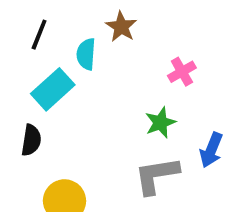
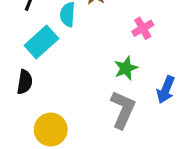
gray L-shape: (156, 175) -> (123, 110), turned 123

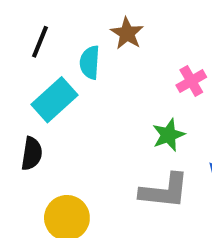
gray L-shape: (123, 110) -> (164, 191), turned 72

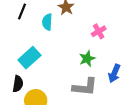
cyan rectangle: (55, 100) -> (29, 58), moved
black semicircle: (32, 154) -> (18, 84), moved

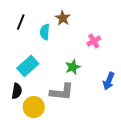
green star: (87, 59) -> (73, 67), moved
gray L-shape: (85, 87) -> (62, 92), moved

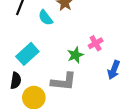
cyan semicircle: (45, 32) -> (46, 18), turned -42
pink cross: (94, 41) -> (96, 43), moved

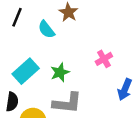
green star: (75, 55) -> (60, 72), moved

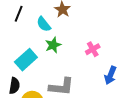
green star: (60, 72) -> (53, 45), moved

